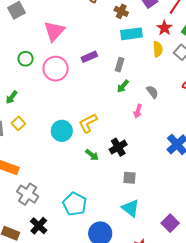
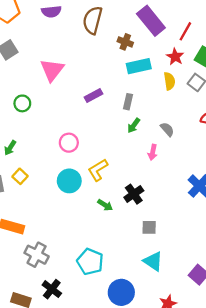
pink circle: (56, 69) -> (69, 143), moved, size x0.7

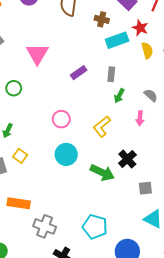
red star: (175, 57) -> (140, 28), moved
yellow L-shape: (98, 170) -> (102, 126), moved
green arrow: (105, 205) -> (102, 173), size x1.6

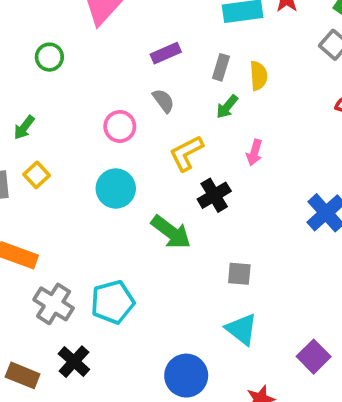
yellow semicircle: (147, 50) -> (258, 76), moved
gray semicircle: (151, 95) -> (163, 101), moved
black cross: (127, 159) -> (214, 195), moved
cyan pentagon: (95, 227) -> (113, 302), moved, turned 30

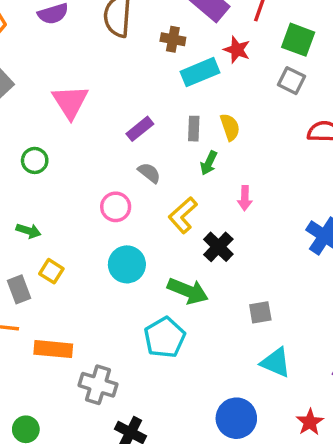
green arrow: (24, 127) -> (29, 231), turned -95
cyan pentagon: (113, 302) -> (165, 338), moved

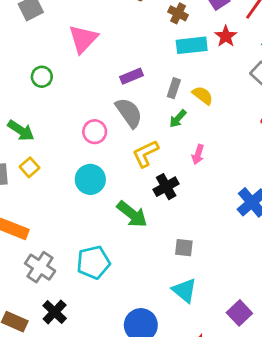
yellow semicircle: (230, 127) -> (203, 95), turned -50
gray semicircle: (149, 173) -> (129, 113), size x1.6
green arrow: (29, 231) -> (21, 130), size x1.4
cyan pentagon: (165, 338) -> (93, 262), moved

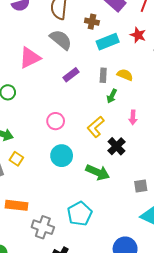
red star: (226, 36) -> (138, 35), moved
pink triangle: (83, 39) -> (30, 58), turned 35
gray semicircle: (129, 113) -> (61, 40), moved

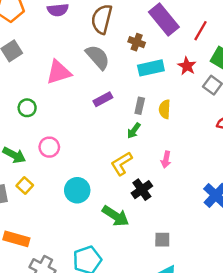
yellow semicircle: (125, 75) -> (165, 109), turned -119
green arrow: (112, 96) -> (134, 131), moved
pink circle: (56, 121) -> (49, 147), moved

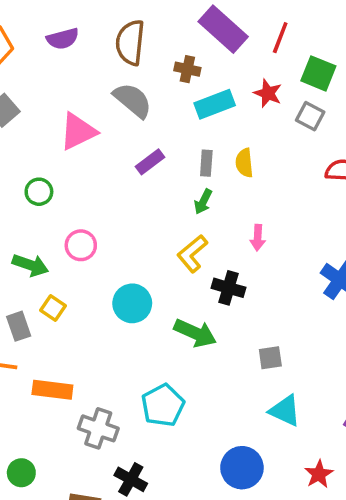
black cross: (142, 190) -> (228, 288), turned -30

